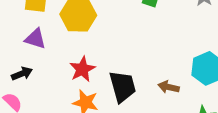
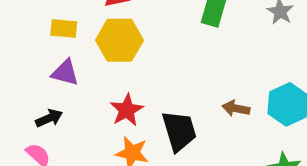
brown arrow: (169, 87) -> (236, 108), moved

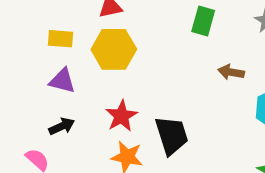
brown arrow: (236, 108) -> (231, 72), moved
black arrow: (49, 118) -> (62, 126), moved

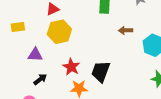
yellow rectangle: (61, 39) -> (18, 27), moved
black trapezoid: (172, 135) -> (101, 72), turned -130

